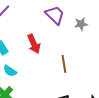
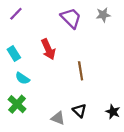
gray star: (81, 24) -> (103, 15), moved

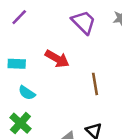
red arrow: (48, 49) -> (57, 59), turned -36
cyan rectangle: (14, 54) -> (17, 64), turned -56

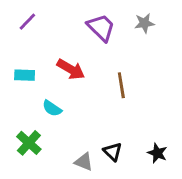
brown line: (95, 84) -> (121, 85), moved
cyan semicircle: (27, 93) -> (52, 108), moved

